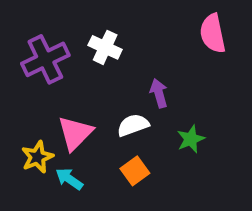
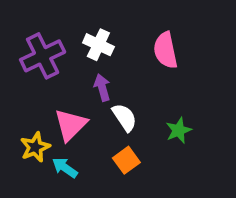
pink semicircle: (213, 33) -> (165, 50), moved
purple arrow: (159, 93) -> (102, 88), moved
white semicircle: (133, 125) -> (125, 117), turned 76

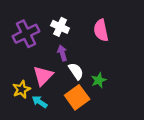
green star: (179, 130) -> (99, 80), moved
orange square: (126, 160) -> (77, 97), size x1.5

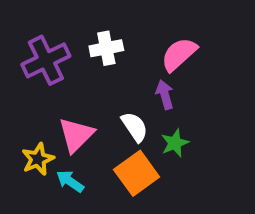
white cross: (60, 27) -> (106, 48), turned -36
pink semicircle: (101, 30) -> (179, 54), turned 60
purple arrow: (62, 53) -> (165, 95), moved

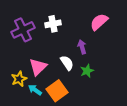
pink semicircle: (179, 54) -> (99, 22), moved
orange square: (137, 173) -> (57, 91), moved

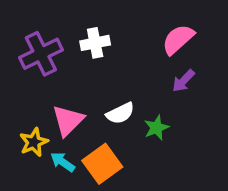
purple arrow: (82, 47) -> (183, 81), moved, turned -120
white semicircle: (67, 63) -> (120, 113), turned 98

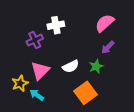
purple cross: (41, 54) -> (35, 40), moved, size x0.7
green star: (156, 128) -> (96, 66), moved
orange square: (102, 164) -> (86, 93), moved

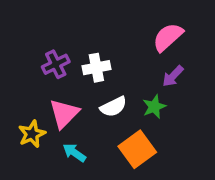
white cross: (56, 25) -> (96, 68), moved
cyan arrow: (37, 95) -> (74, 153), moved

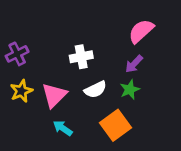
purple cross: (56, 64) -> (17, 54), moved
purple arrow: (173, 76) -> (134, 64), moved
yellow star: (32, 134) -> (21, 91), moved

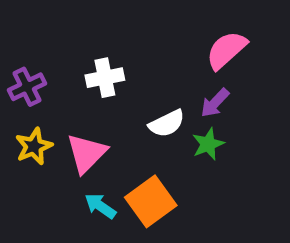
white cross: (81, 57) -> (105, 78), moved
white semicircle: (95, 90) -> (167, 123), moved
orange square: (115, 125) -> (151, 201), moved

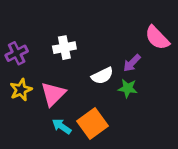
pink semicircle: (226, 50) -> (157, 38), moved, turned -92
green star: (208, 144) -> (128, 88), turned 30

